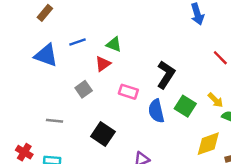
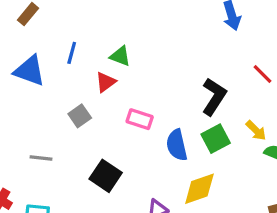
blue line: (78, 42) -> (72, 53), turned -56
black L-shape: (166, 75) -> (214, 97), moved
green square: (185, 106) -> (216, 139), turned 30
yellow diamond: (208, 144) -> (199, 189), moved

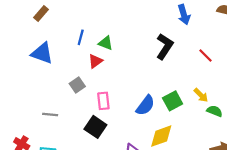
blue line: (72, 53) -> (81, 37), moved
black L-shape: (214, 97) -> (165, 46), moved
pink rectangle: (140, 119) -> (103, 101), moved, turned 66
blue semicircle: (177, 145) -> (145, 105), turned -130

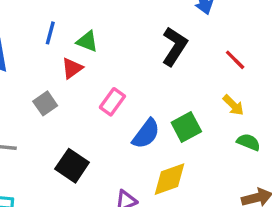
yellow arrow: (201, 95) -> (233, 105), moved
pink rectangle: (103, 101) -> (112, 102), moved, turned 42

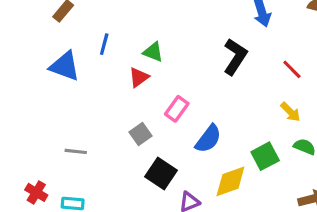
blue line: (50, 33) -> (104, 44), moved
gray square: (45, 103) -> (140, 134), moved
green square: (186, 127) -> (265, 156), moved
black square: (72, 166) -> (161, 174), moved

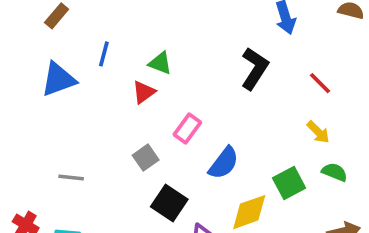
blue triangle: (65, 66) -> (58, 79), turned -40

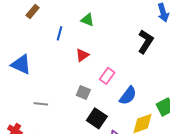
green triangle: (160, 63) -> (87, 20), moved
blue triangle: (58, 79) -> (21, 64), moved, turned 45
gray square: (146, 158) -> (83, 92), turned -32

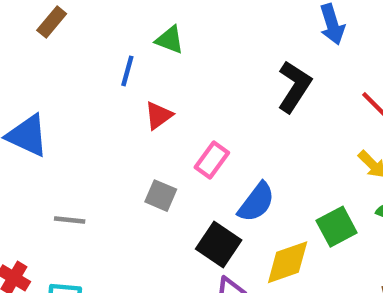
blue line: (59, 33) -> (127, 71), moved
black square: (97, 118) -> (219, 245), moved

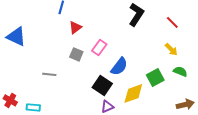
gray square: (161, 196) -> (76, 54), moved
gray line: (70, 220) -> (49, 74), moved

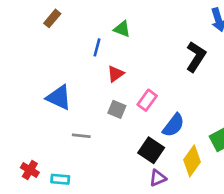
blue triangle: (16, 36) -> (59, 98), moved
yellow diamond: (133, 93) -> (192, 161), turned -35

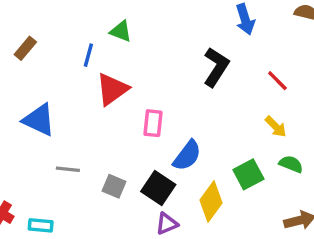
brown rectangle: (52, 18) -> (25, 48), moved
red triangle: (116, 74) -> (112, 89), size x1.5
pink rectangle: (147, 100) -> (153, 123), turned -30
gray square: (117, 109) -> (114, 186), moved

